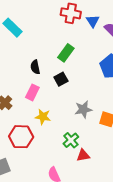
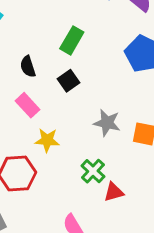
pink rectangle: (32, 92) -> (28, 105), turned -63
gray star: (83, 109) -> (107, 123), turned 30

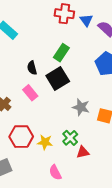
black square: (68, 81) -> (58, 79), size x1.6
yellow star: (47, 140) -> (45, 142), moved

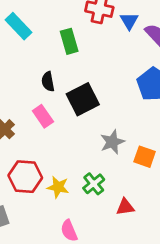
green rectangle: (61, 53) -> (69, 41), moved, turned -54
gray star: (81, 107) -> (112, 142), turned 30
red triangle: (83, 152) -> (125, 207), moved

